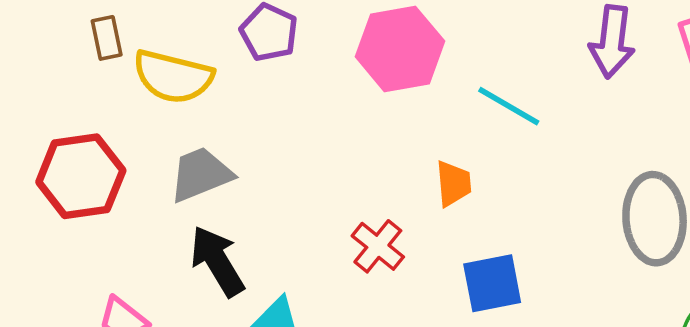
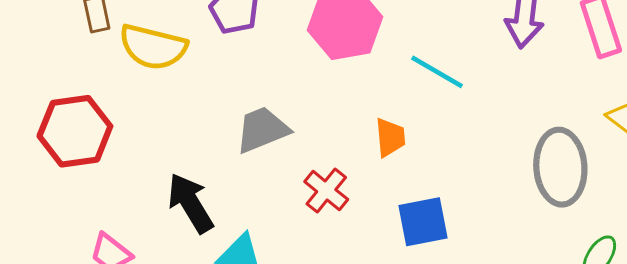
gray trapezoid: (201, 174) -> (262, 130), moved

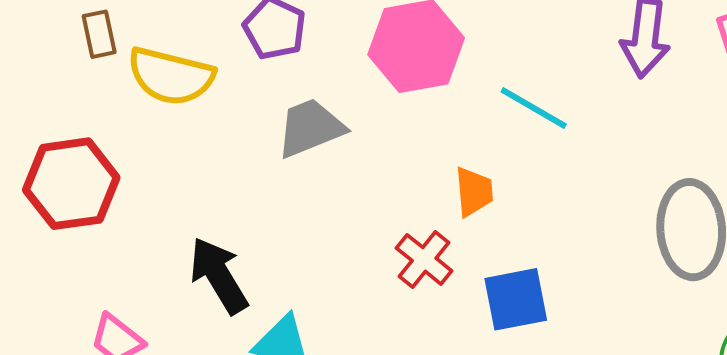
gray trapezoid: (262, 130) -> (310, 128), moved
red cross: (326, 191) -> (424, 259), moved

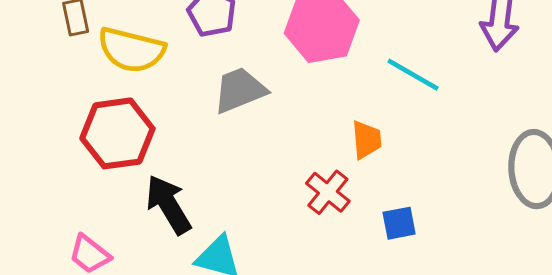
red hexagon: (71, 184) -> (117, 133), moved
blue square: (516, 299) -> (399, 223), size x0.7

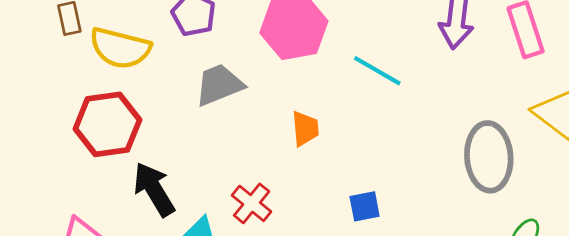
orange trapezoid: (367, 140) -> (305, 129), moved
red cross: (328, 192) -> (252, 203), moved

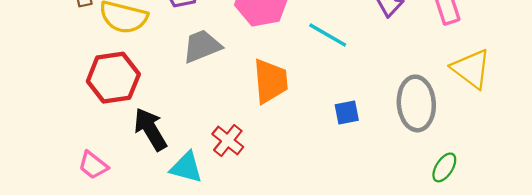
orange trapezoid: (305, 129) -> (270, 81), size x1.6
blue square: (365, 206) -> (347, 112), moved

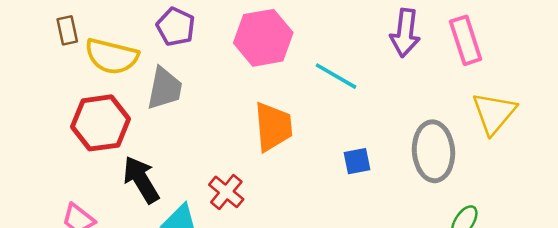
gray trapezoid: (202, 46) -> (165, 88), moved, turned 123
yellow triangle: (471, 69) -> (494, 113), turned 33

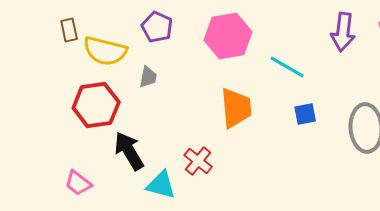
gray trapezoid: (165, 88) -> (148, 77), size x0.6
blue square: (357, 161) -> (305, 114), moved

